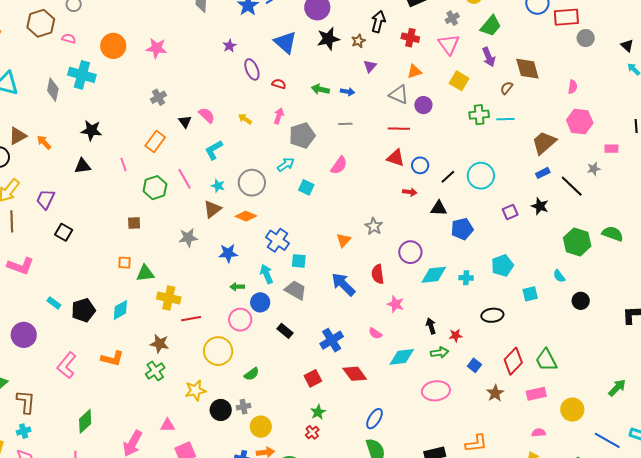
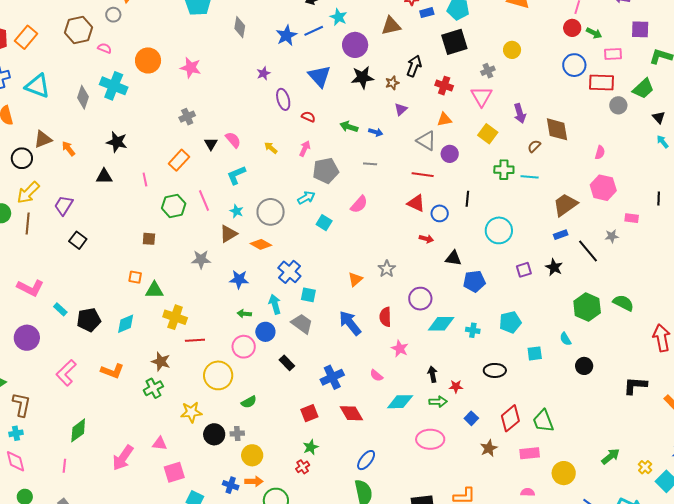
green trapezoid: (491, 26) -> (643, 89), moved
black line: (448, 177) -> (467, 199), moved, turned -49
pink L-shape: (21, 266) -> (30, 288), moved

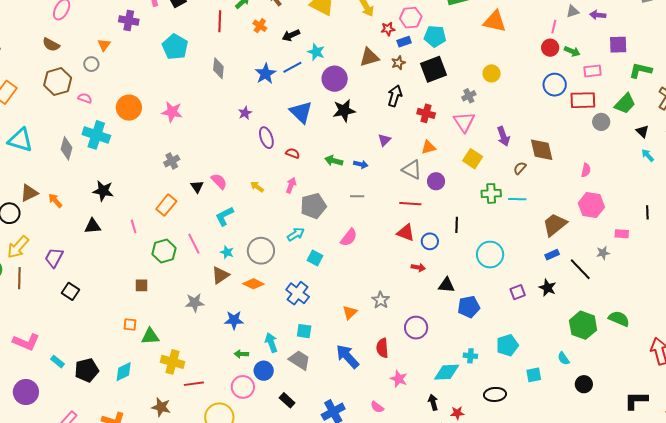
brown star: (392, 83) -> (398, 63), moved
blue cross: (289, 272) -> (298, 293), moved
cyan diamond: (441, 324) -> (447, 372), moved

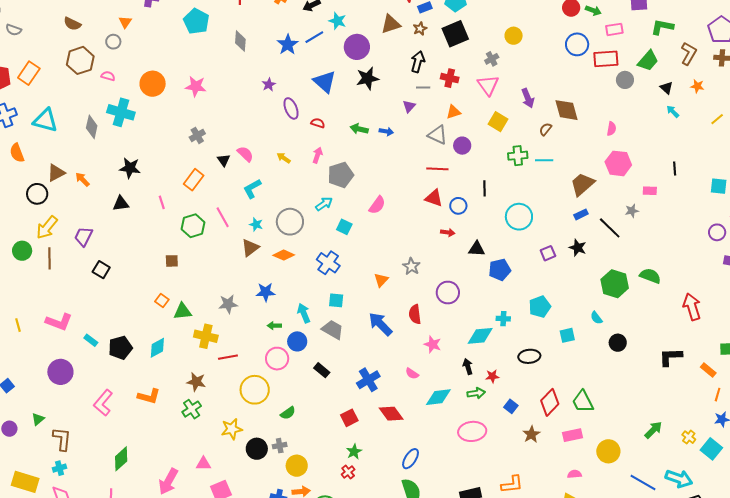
gray line: (357, 196) -> (423, 88), moved
gray star: (195, 303) -> (228, 304), moved
orange square: (130, 325) -> (162, 300), turned 32

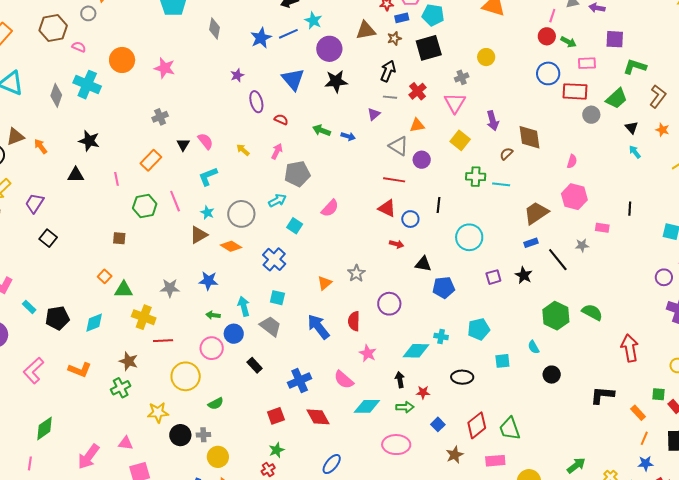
red cross: (450, 78) -> (418, 91), turned 30
pink semicircle: (412, 373) -> (344, 380), size x1.5

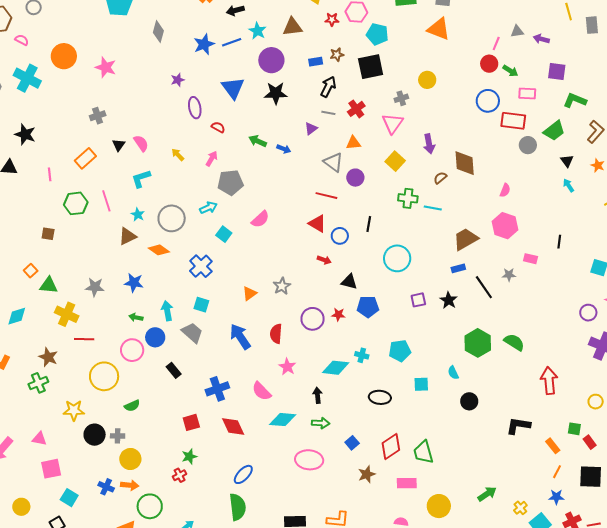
blue rectangle: (402, 18) -> (316, 62), moved
brown triangle: (366, 30) -> (292, 27), moved
red star: (423, 392) -> (338, 315), moved

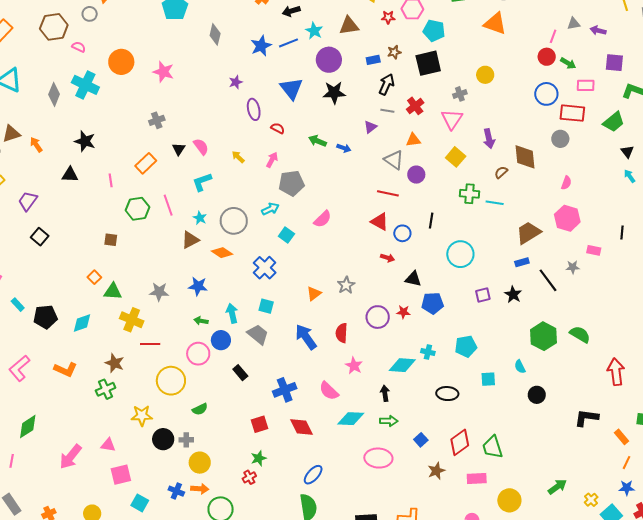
gray circle: (528, 145) -> (560, 139), moved

